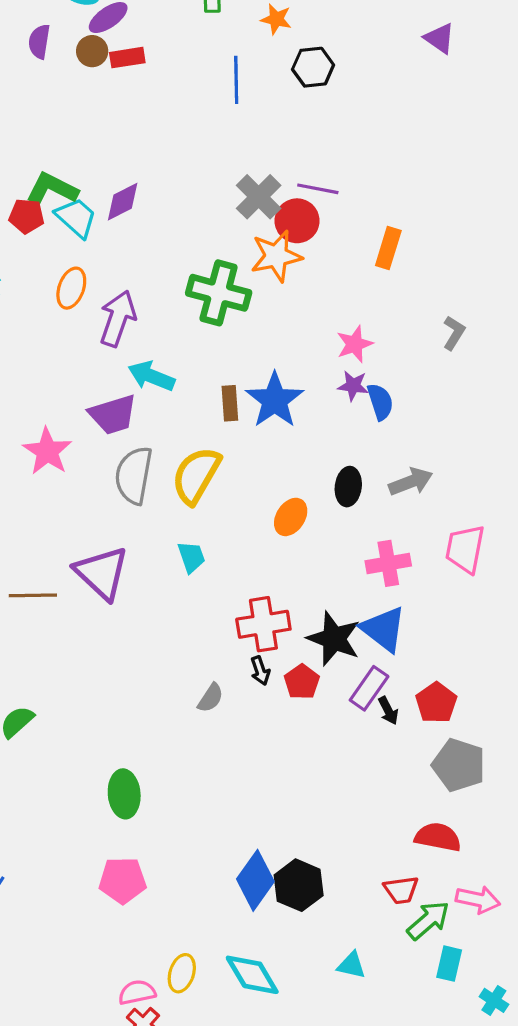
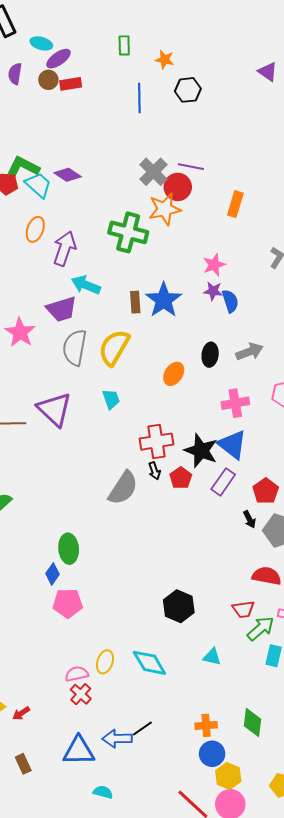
purple diamond: (123, 202) -> (68, 175), turned 60
gray semicircle: (211, 698) -> (123, 488), size x1.8
black arrow: (388, 711) -> (249, 519), moved
blue diamond: (255, 880) -> (52, 574), moved, size x0.6

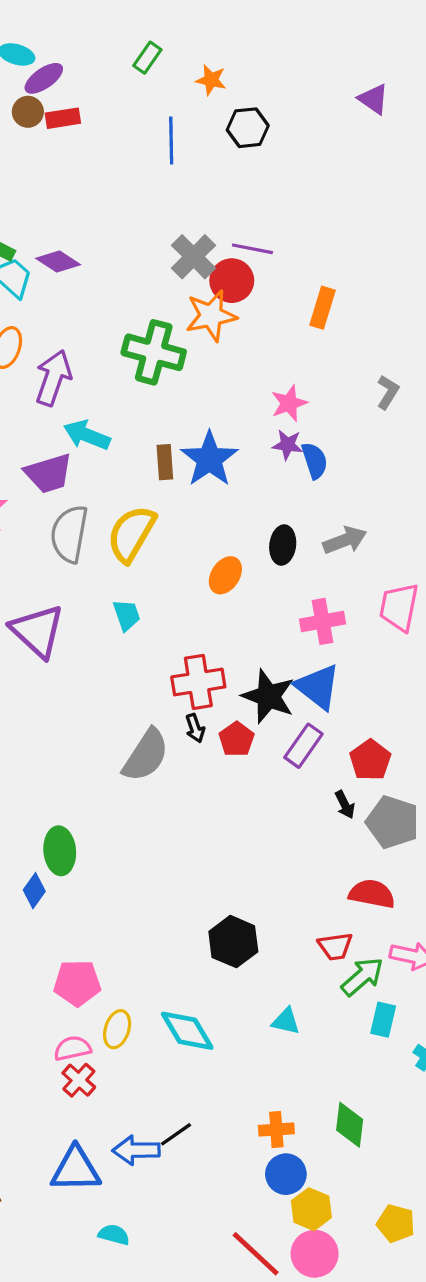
green rectangle: (124, 45) -> (147, 58), turned 36
pink pentagon: (68, 603) -> (77, 983), moved

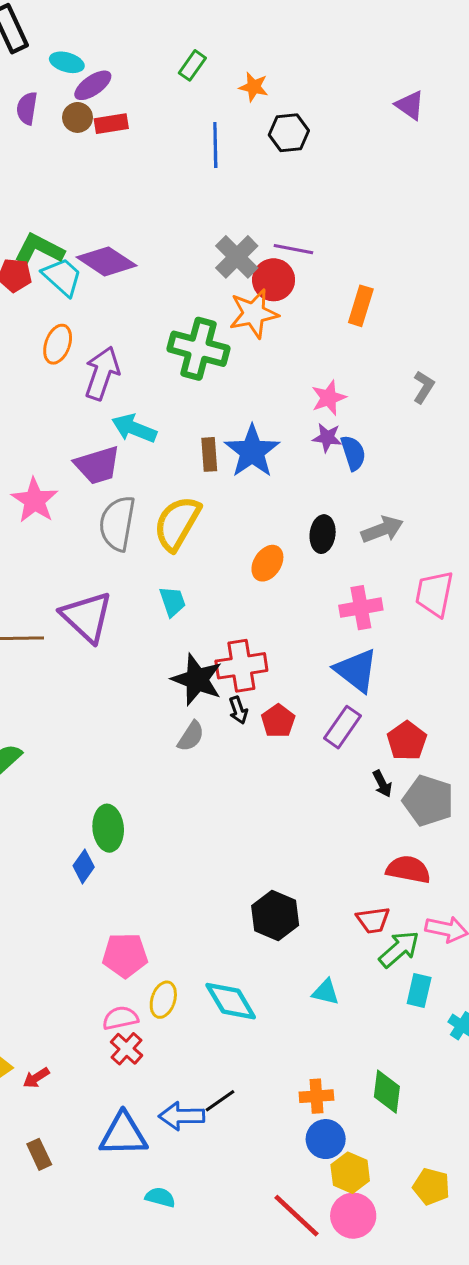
purple diamond: (58, 262) -> (107, 261), size x1.4
black star: (268, 696) -> (197, 680), moved
gray semicircle: (146, 755) -> (191, 736), size x0.6

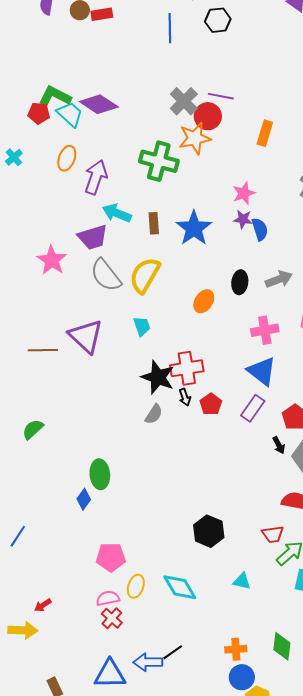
brown rectangle: (209, 454) -> (154, 223), moved
gray semicircle: (117, 523) -> (106, 275), turned -48
red arrow: (36, 1078) -> (43, 605), moved

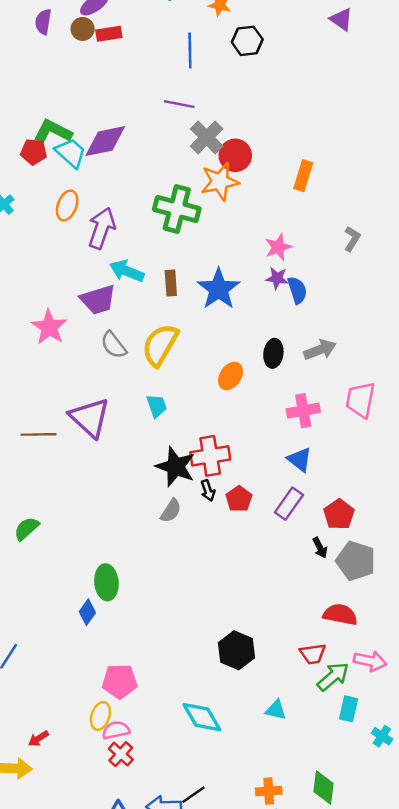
purple line: (221, 96) -> (179, 104), moved
purple diamond: (99, 104) -> (105, 141), turned -45
gray semicircle: (106, 275) -> (114, 345), size x0.7
blue triangle: (262, 371) -> (300, 459), size x0.7
yellow ellipse: (136, 586) -> (100, 716), moved

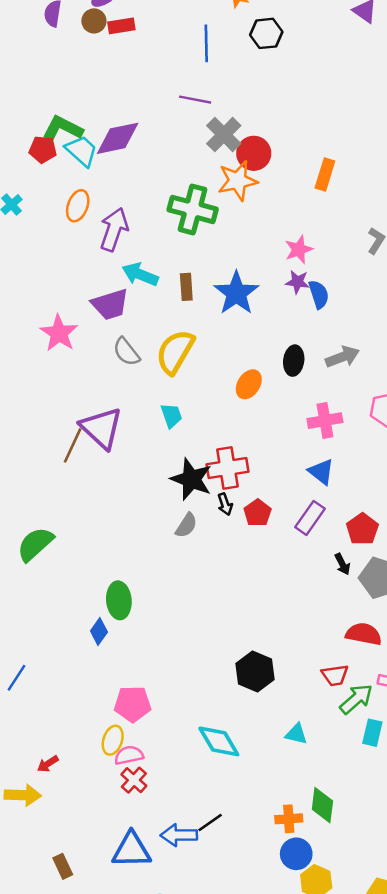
brown line: (38, 434) -> (73, 445), moved, turned -64
green semicircle: (27, 529) -> (35, 544), size x1.4
green diamond: (324, 787) -> (322, 805), moved

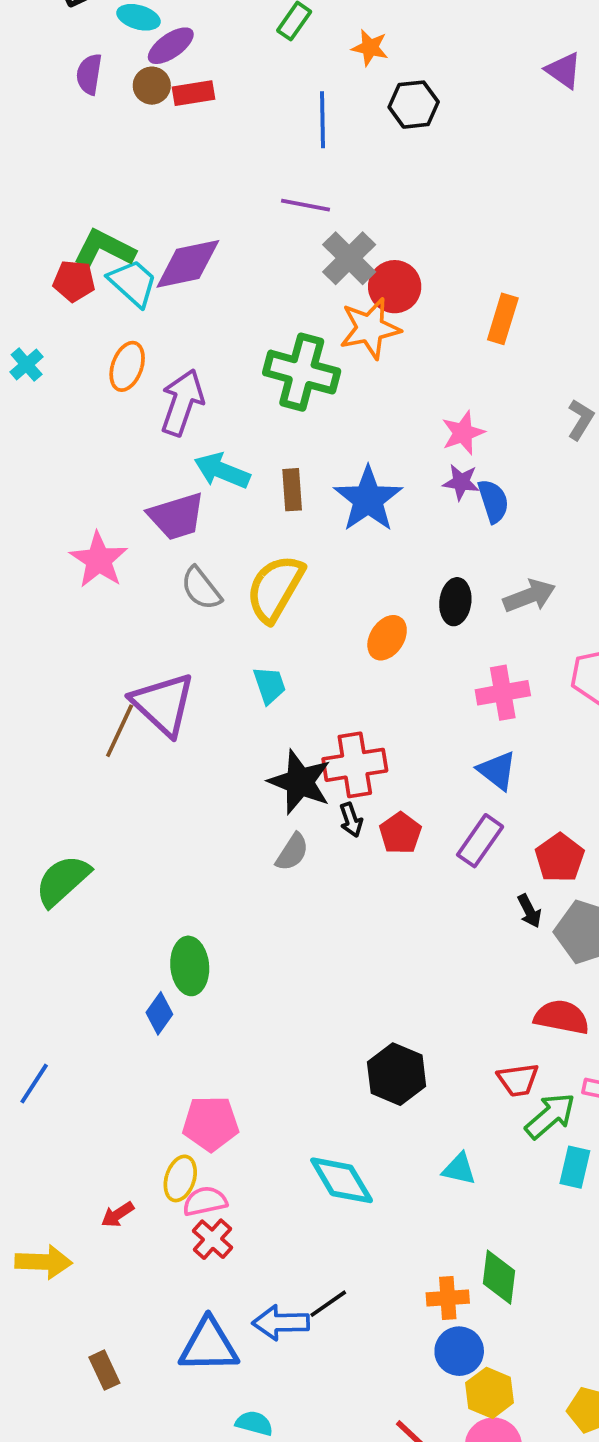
red arrow: (48, 764) -> (118, 1215), moved

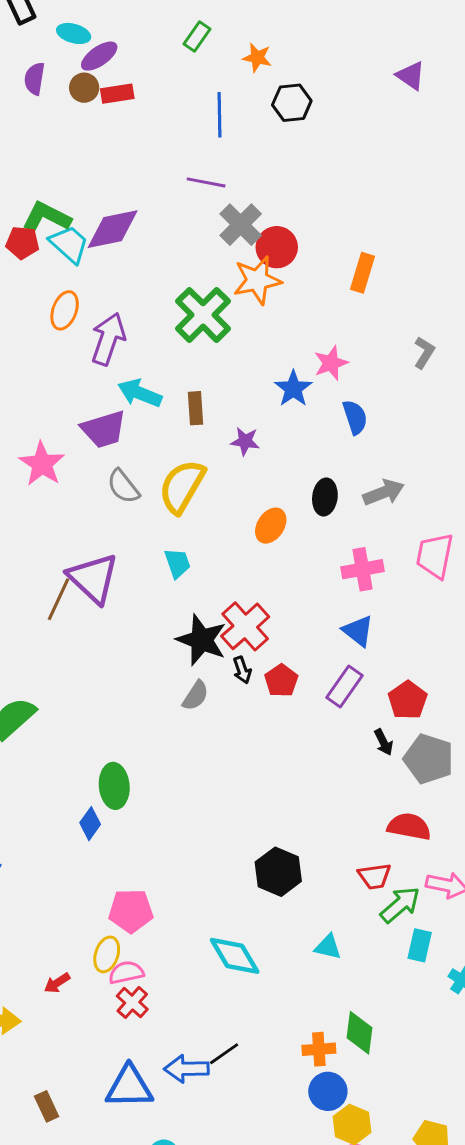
green cross: (302, 372) -> (203, 315), turned 30
purple star: (461, 482) -> (245, 441), moved
blue star: (368, 499) -> (293, 389), moved, size x0.7
red cross: (355, 765) -> (245, 626), turned -33

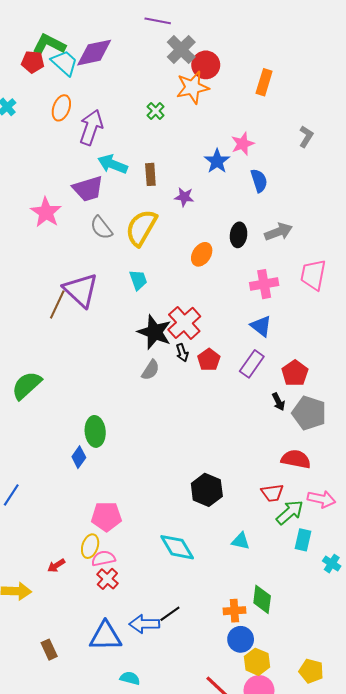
green cross: (203, 315) -> (156, 111), size x0.5

